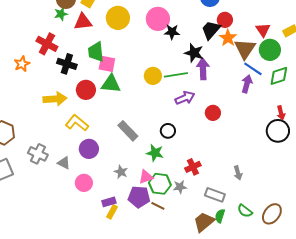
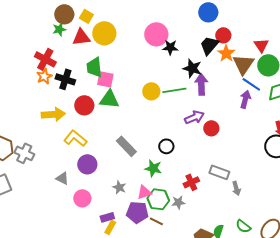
yellow circle: (118, 18) -> (104, 33), moved
orange star: (22, 64) -> (44, 76), moved
purple arrow: (185, 98) -> (194, 117), moved
gray cross: (38, 154) -> (24, 153), moved
gray rectangle: (215, 195) -> (219, 172), moved

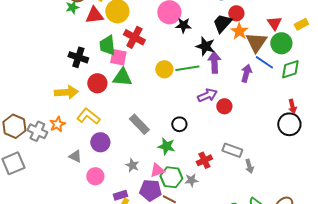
red cross: (45, 59) -> (134, 37), moved
orange star: (44, 76) -> (57, 124), moved
purple arrow: (245, 99) -> (246, 73), moved

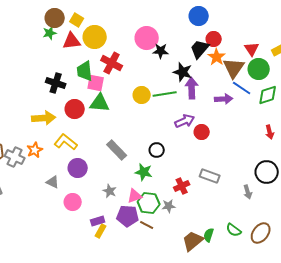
purple arrow: (246, 73) -> (224, 99), turned 72
black circle: (289, 124) -> (267, 172), moved
gray arrow: (249, 166) -> (248, 192), moved

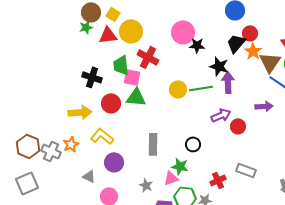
purple arrow: (224, 99) -> (264, 106), moved
gray rectangle: (117, 150) -> (153, 144), turned 45
pink triangle: (135, 196) -> (171, 178), moved

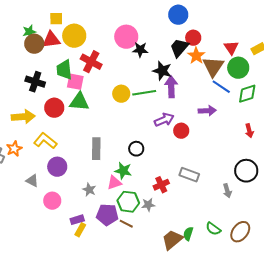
brown circle: (91, 12) -> (34, 44), moved
yellow square: (113, 14) -> (56, 19), turned -32

